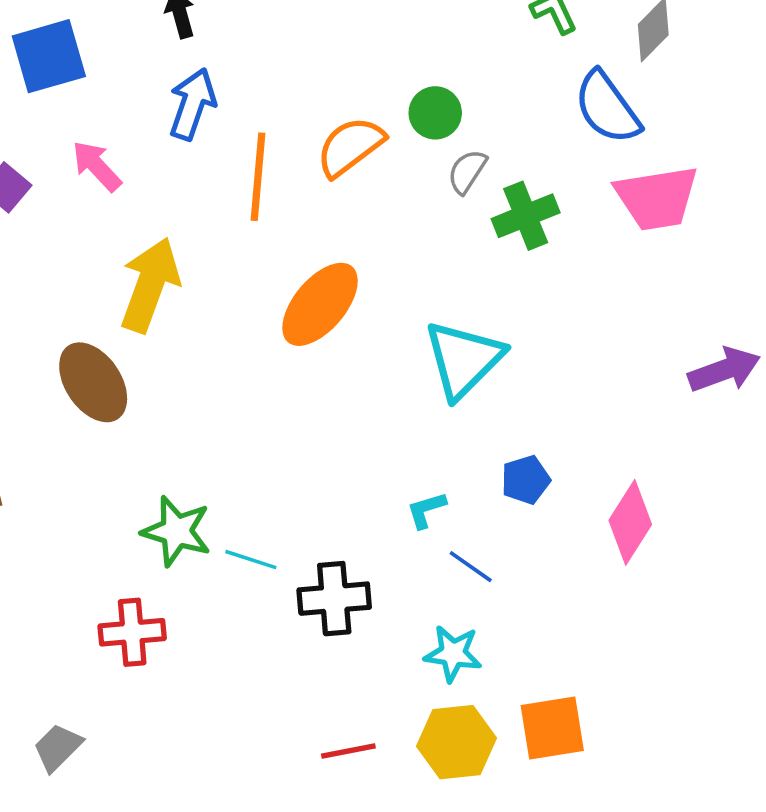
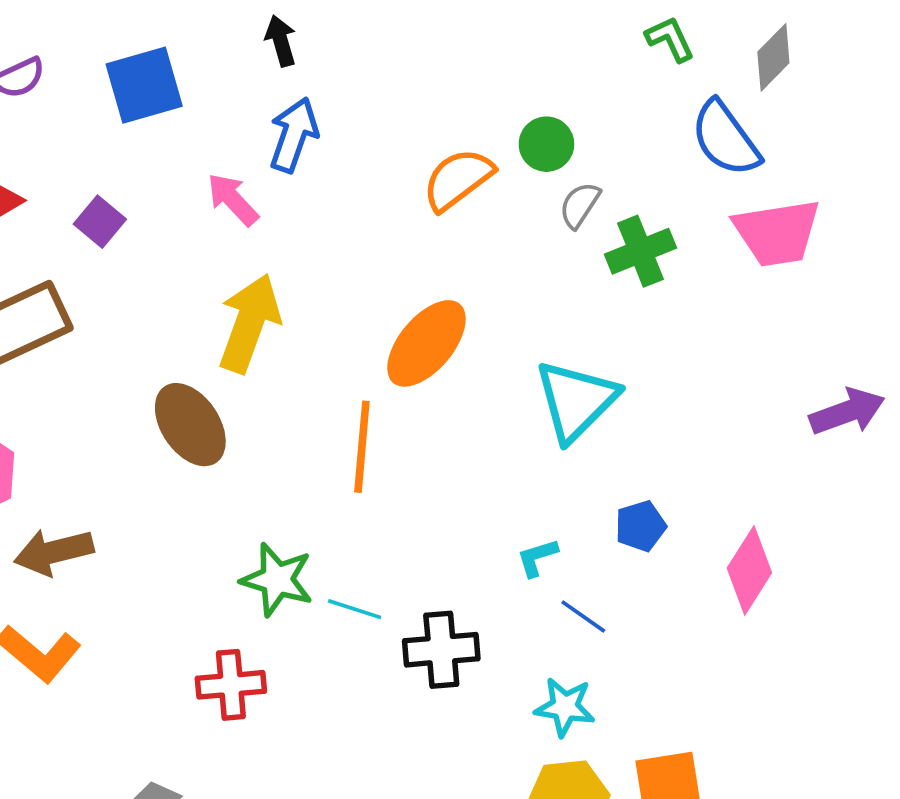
pink arrow: (97, 166) -> (233, 199), moved
orange line: (258, 177) -> (362, 447), moved

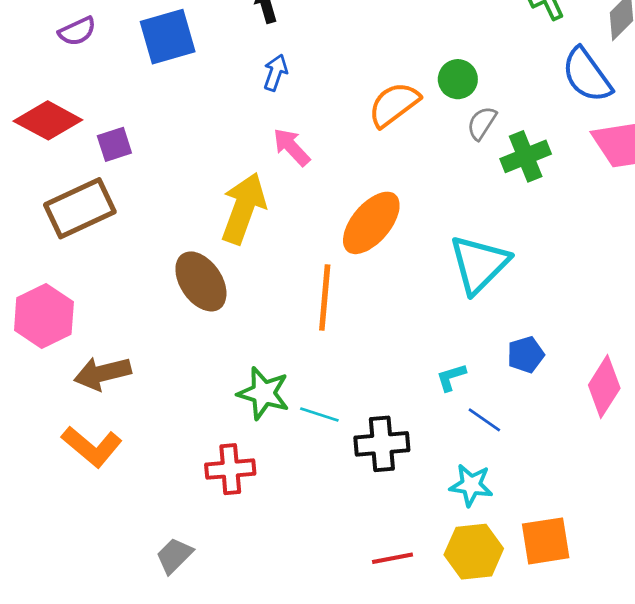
blue arrow: (294, 135) -> (275, 73), size x0.7
pink arrow: (233, 199) -> (291, 147), moved
purple square: (100, 222) -> (114, 144), moved, turned 32

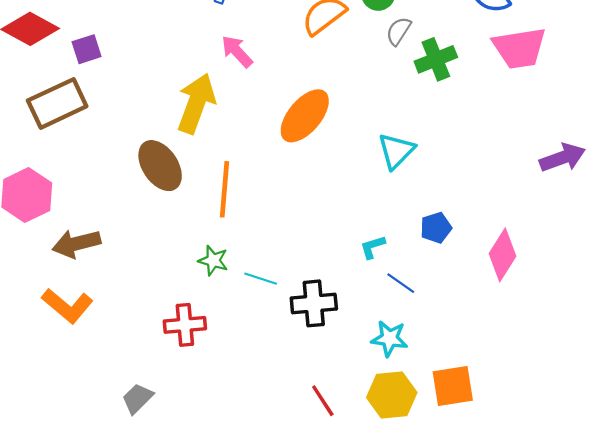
cyan triangle: (479, 264) -> (396, 151), size x0.7
orange line: (325, 297) -> (224, 189), moved
green star: (263, 393) -> (213, 261), size x0.7
red line: (393, 558) -> (323, 401), turned 68

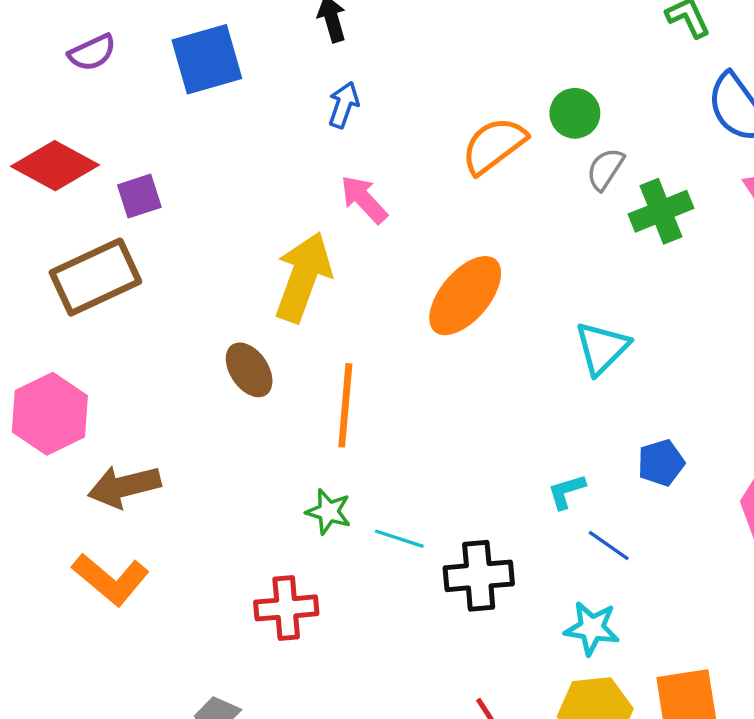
brown ellipse: (160, 166) -> (249, 370), size x0.7

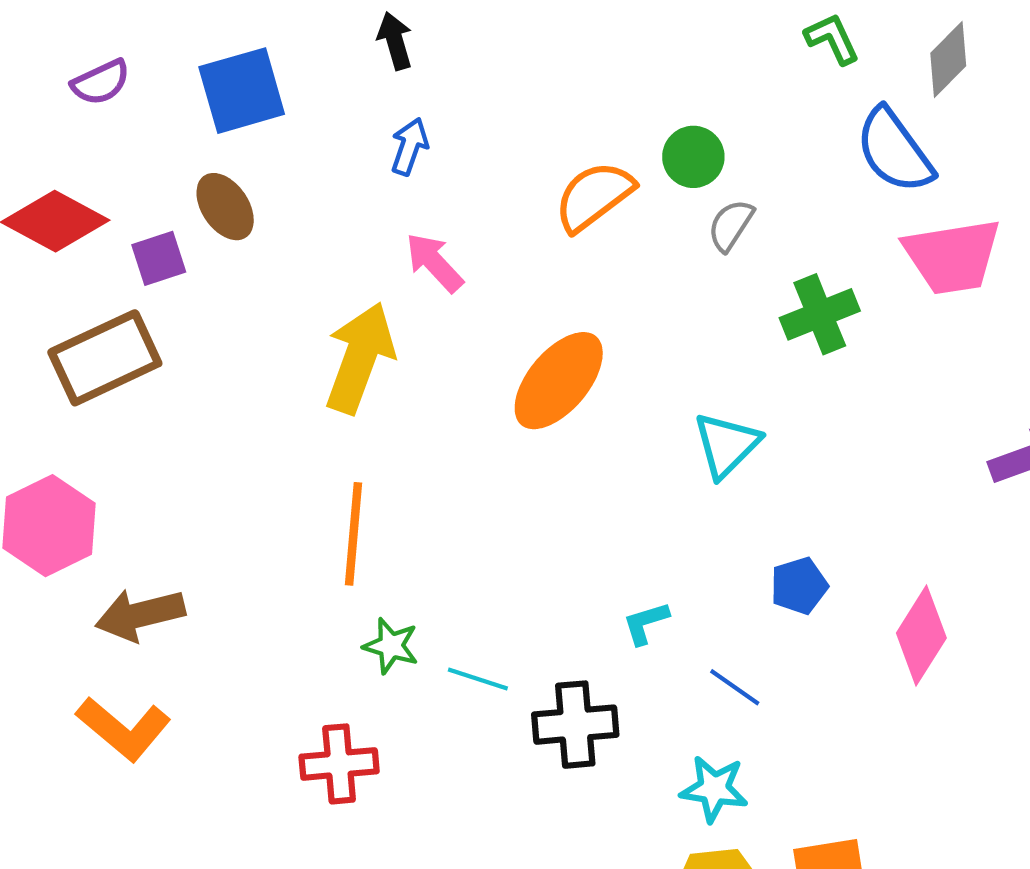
green cross: (661, 211) -> (820, 314), moved
brown ellipse: (249, 370) -> (225, 207), moved
orange line: (345, 405) -> (354, 534), moved
cyan L-shape: (566, 491) -> (646, 623), moved

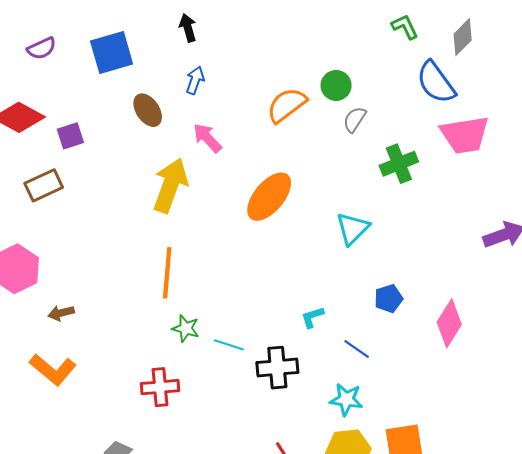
brown ellipse: (225, 207) -> (148, 110), moved
brown rectangle: (105, 358) -> (44, 185), size x0.7
brown arrow: (140, 615) -> (61, 313), size x0.6

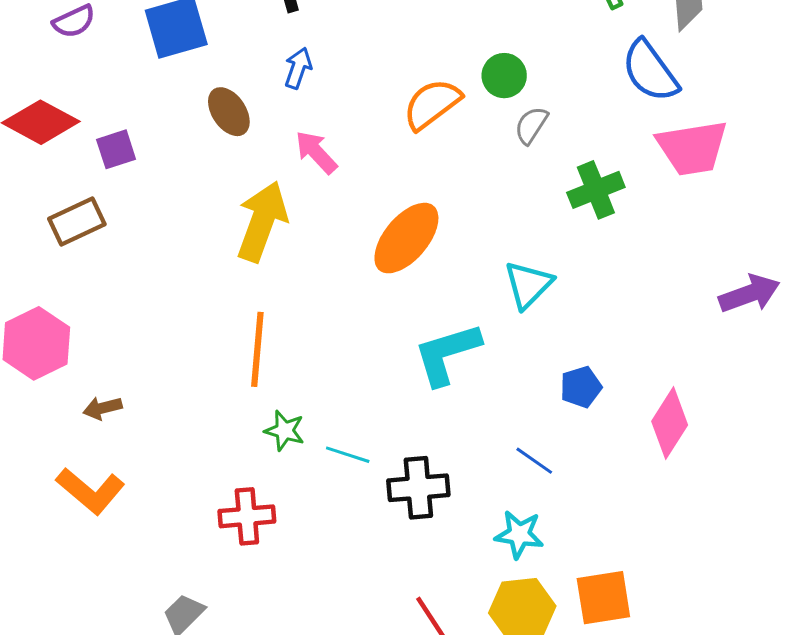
cyan L-shape: (312, 317) -> (447, 354), moved, size x2.0

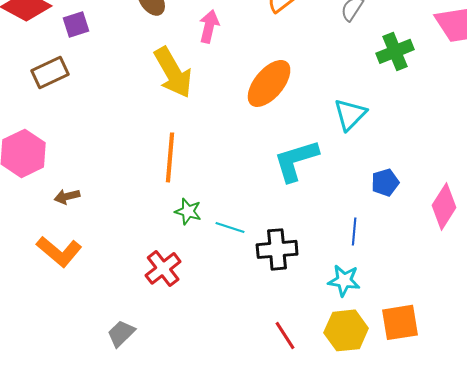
pink arrow: (316, 152) -> (209, 26), turned 56
yellow arrow: (262, 221) -> (173, 72), turned 130
blue line: (534, 461) -> (354, 231), turned 60
red cross: (247, 516) -> (163, 268), turned -33

